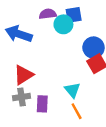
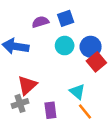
cyan circle: (63, 24) -> (65, 46), moved
gray cross: (22, 97) -> (20, 103), moved

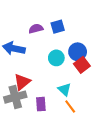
cyan circle: (65, 46) -> (56, 58), moved
gray cross: (20, 103) -> (15, 97), size x1.5

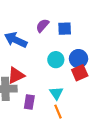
purple semicircle: (36, 29) -> (42, 26), turned -48

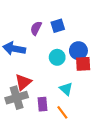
red square: (80, 73) -> (83, 64), turned 35
orange line: (58, 112) -> (62, 112), moved

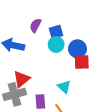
blue square: (58, 26) -> (56, 32), moved
cyan circle: (57, 57) -> (56, 44), moved

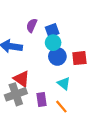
blue circle: (77, 49) -> (57, 56), moved
red triangle: (21, 79) -> (22, 79), turned -42

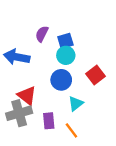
blue circle: (57, 56) -> (61, 80), moved
red square: (79, 58) -> (96, 75), turned -35
cyan triangle: (64, 83) -> (76, 104), turned 40

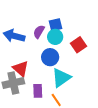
purple semicircle: (42, 34) -> (39, 32), moved
red square: (96, 75) -> (79, 45), moved
cyan triangle: (76, 104) -> (61, 78), size x1.5

